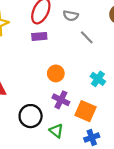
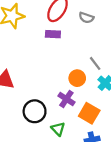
gray line: (87, 37) -> (95, 63), moved
orange circle: (56, 73) -> (77, 78), moved

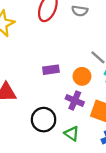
purple rectangle: (53, 34) -> (51, 70), moved

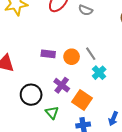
orange circle: (82, 76) -> (72, 57), moved

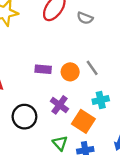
cyan cross: (99, 73) -> (101, 100), moved, turned 32
green triangle: (52, 113) -> (60, 143), moved

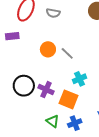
purple rectangle: (43, 69) -> (12, 36), moved
orange circle: (70, 72) -> (48, 49), moved
black circle: (24, 117) -> (24, 86), moved

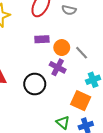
purple rectangle: (12, 36) -> (42, 39), moved
purple cross: (46, 90) -> (58, 67), moved

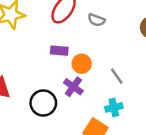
gray line: (82, 53) -> (117, 76), moved

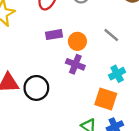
gray line: (117, 76) -> (111, 35), moved
black circle: (43, 103) -> (36, 88), moved

